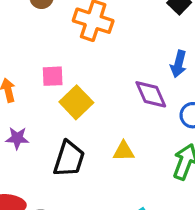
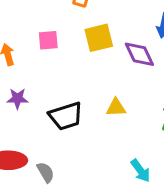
yellow square: (76, 102) -> (99, 38), moved, turned 32
black trapezoid: (69, 159) -> (66, 116), turned 56

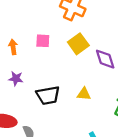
yellow square: (99, 38) -> (78, 44), turned -30

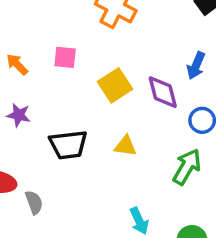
yellow square: (78, 44) -> (115, 85), moved
orange arrow: (13, 47) -> (17, 64), turned -40

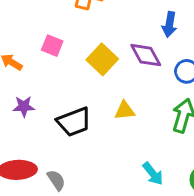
pink square: (65, 57) -> (52, 46), turned 30

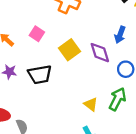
yellow triangle: (125, 111) -> (91, 104), moved, turned 32
black trapezoid: (74, 122) -> (40, 75), moved

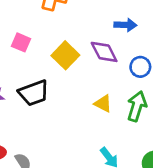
blue arrow: (120, 35) -> (125, 25), turned -98
yellow triangle: (91, 104) -> (103, 104), moved

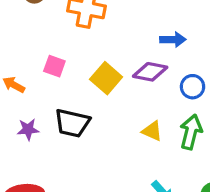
purple diamond: (104, 52) -> (150, 72), turned -48
black trapezoid: (34, 93) -> (72, 123), turned 36

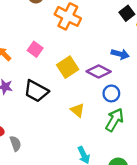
blue circle: (192, 87) -> (111, 93), moved
yellow triangle: (152, 131) -> (77, 110), moved

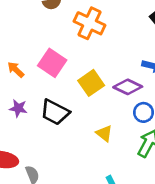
pink square: (35, 49) -> (52, 63), size x1.5

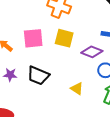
pink square: (52, 63) -> (33, 38), turned -35
yellow square: (91, 83) -> (64, 38), moved, turned -36

